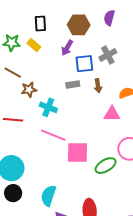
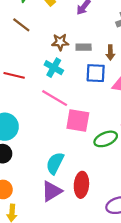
blue square: (84, 64) -> (96, 73), moved
brown star: (29, 90) -> (60, 42), moved
cyan semicircle: (48, 196) -> (55, 163), moved

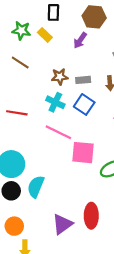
blue square: (96, 73) -> (84, 104), moved, turned 36
cyan semicircle: (55, 163) -> (36, 187), moved

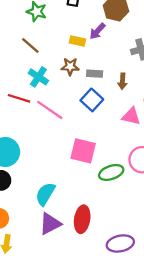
yellow rectangle: (45, 35) -> (77, 41), moved, turned -40
cyan cross: (55, 102) -> (38, 77), moved
pink line: (58, 132) -> (50, 110), moved
cyan semicircle: (36, 187) -> (45, 194), moved

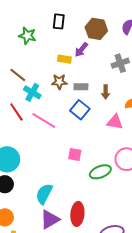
brown line: (30, 45) -> (18, 75), moved
red line: (19, 98) -> (16, 112), turned 42
pink square: (83, 151) -> (75, 154), size x0.6

